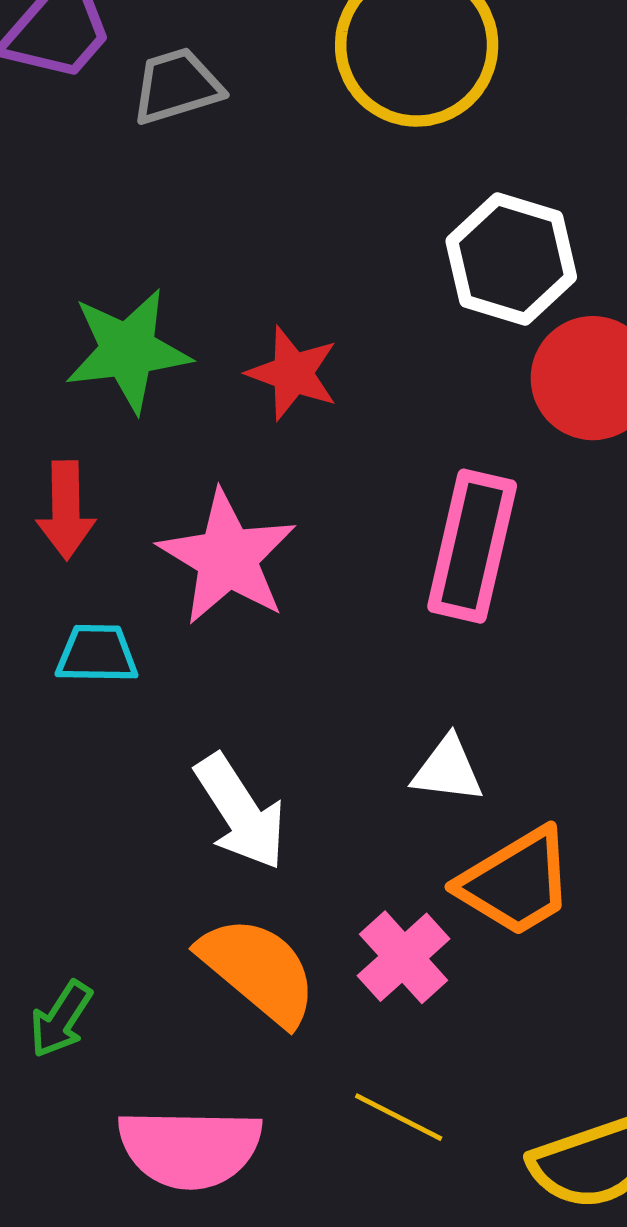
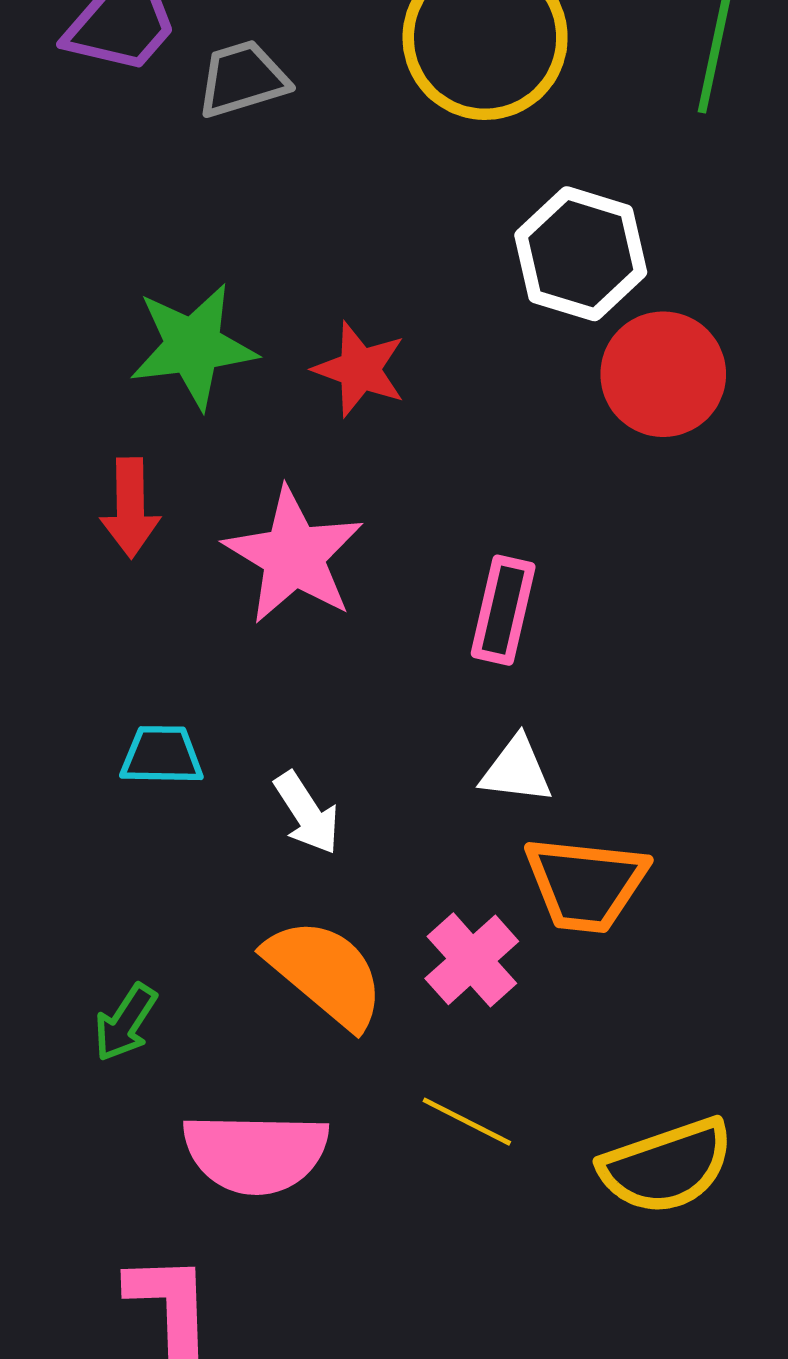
pink rectangle: (472, 546) -> (503, 610), moved, size x0.7
cyan trapezoid: (97, 654) -> (162, 755), moved
white arrow: (240, 812) -> (307, 813), size x0.7
orange trapezoid: (516, 882) -> (586, 884), turned 37

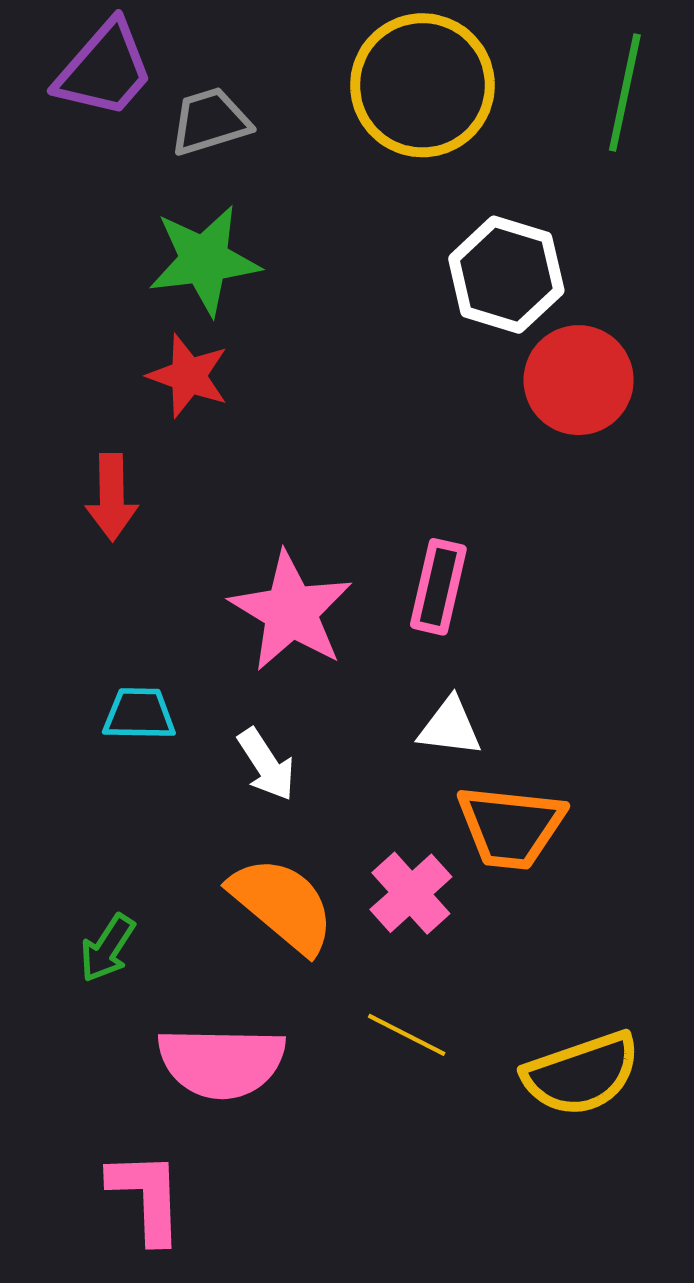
green star: (193, 346) -> (204, 260), moved
red star: (360, 369) -> (188, 376), moved
pink star: (294, 556) -> (291, 611), moved

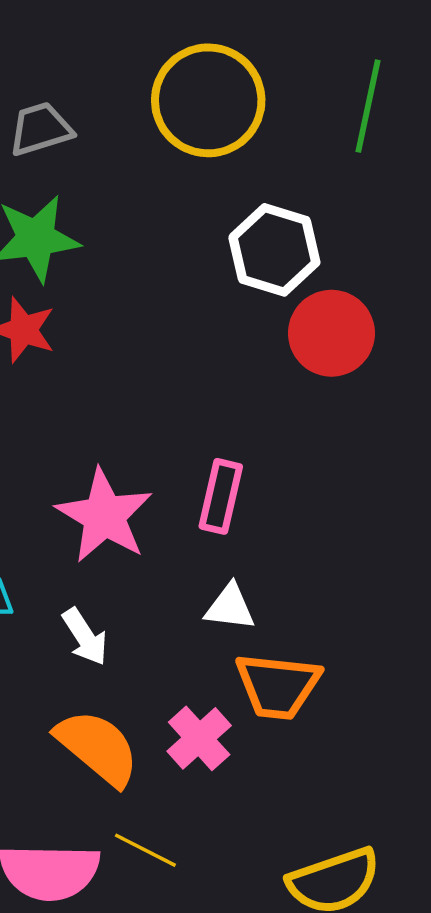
yellow line: (407, 1035) -> (145, 850), moved

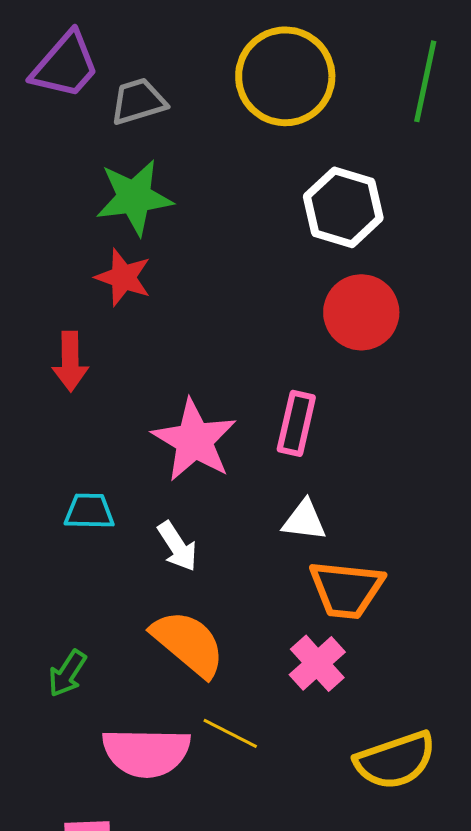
red circle: (331, 333) -> (361, 312), moved
pink cross: (199, 738) -> (317, 663), moved

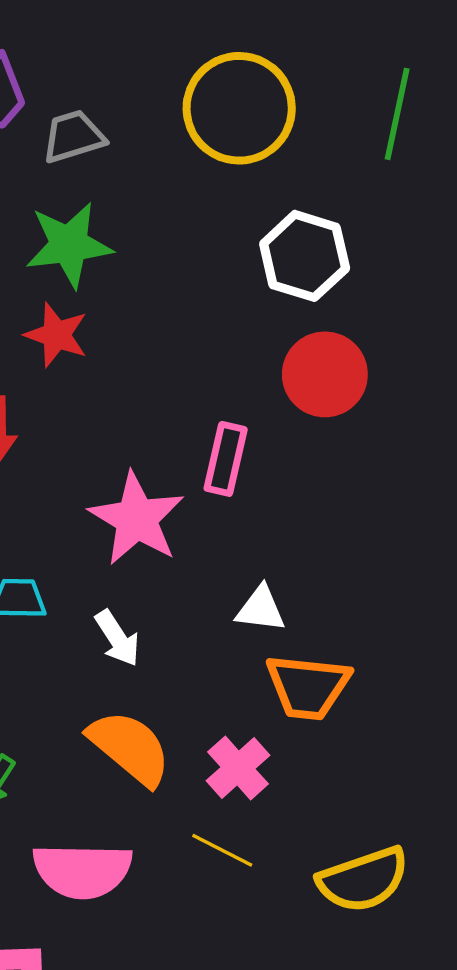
pink rectangle: (296, 423) -> (226, 459), moved
pink cross: (317, 663) -> (238, 768), moved
yellow line: (230, 733) -> (222, 850), moved

